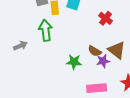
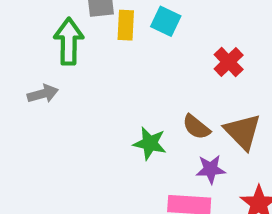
green arrow: (46, 30) -> (69, 41), moved
purple star: (103, 61) -> (211, 169), moved

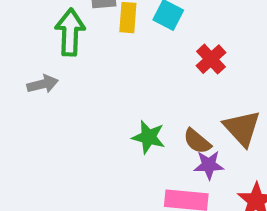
red cross: (229, 62) -> (211, 59), moved
brown semicircle: (196, 127) -> (197, 141), moved

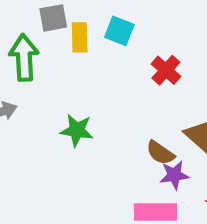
green star: (149, 137) -> (77, 130), moved

